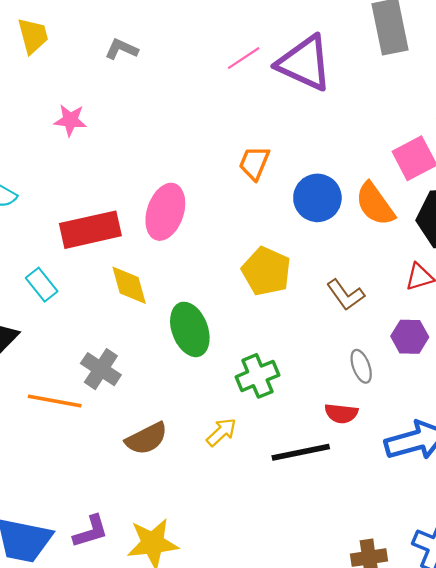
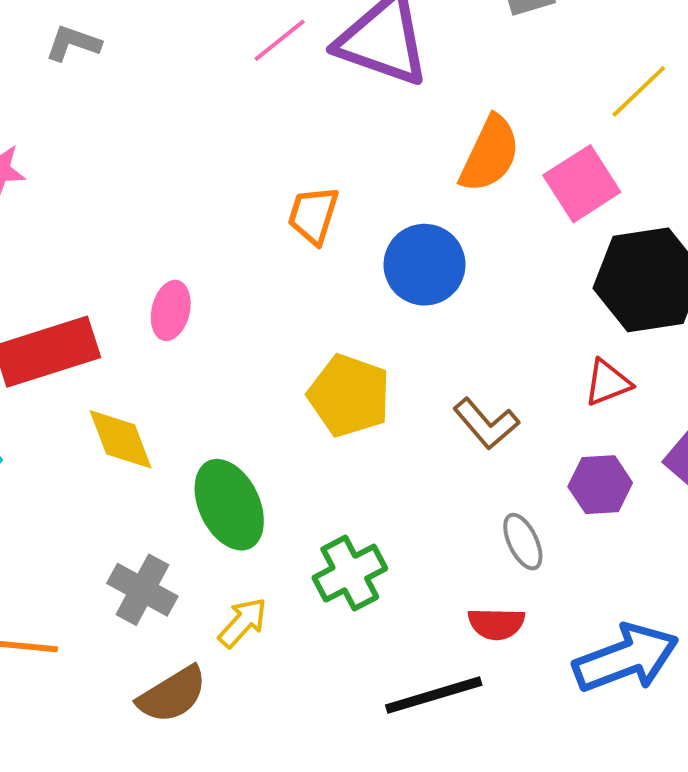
orange semicircle: (375, 204) -> (490, 154), moved, turned -114
pink ellipse: (165, 212) -> (171, 310), size x0.6
gray cross: (101, 369) -> (142, 590), moved
yellow arrow: (221, 432) -> (243, 623), moved

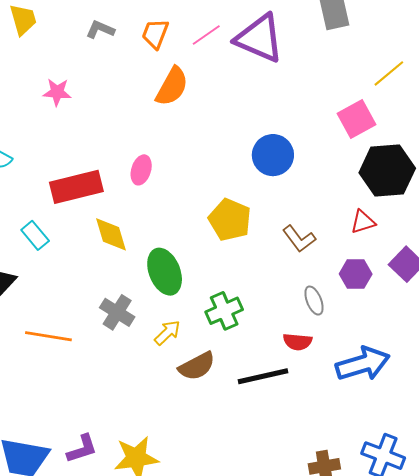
orange semicircle: (490, 154) -> (172, 86), moved
orange trapezoid: (313, 215) -> (155, 34), moved
brown semicircle: (172, 695) -> (197, 366), moved

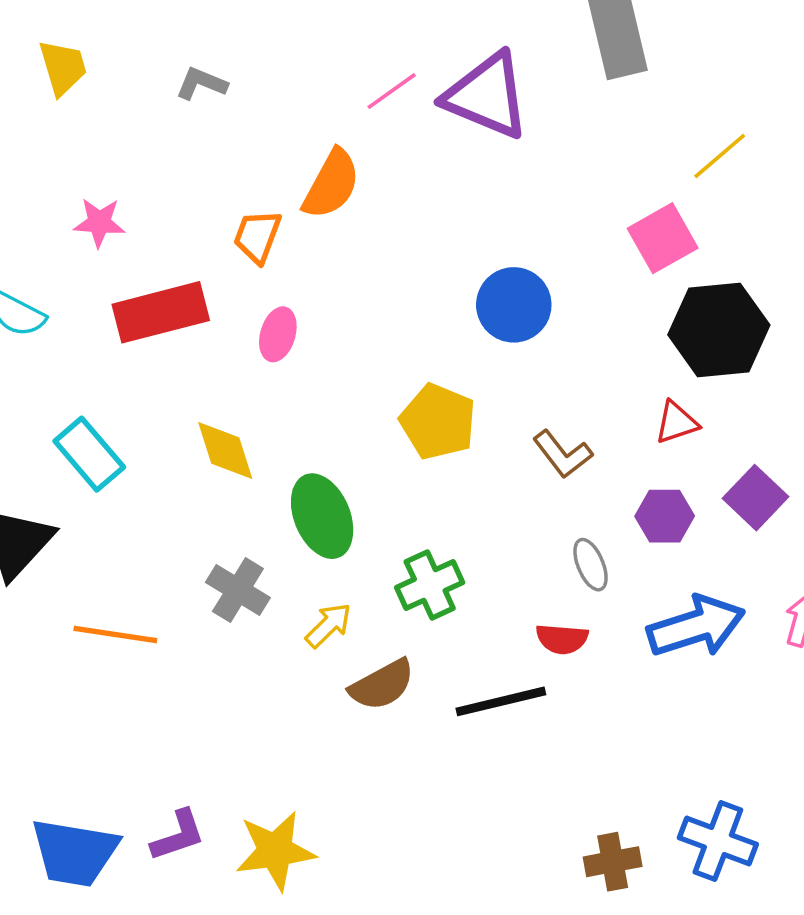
orange trapezoid: (155, 34) -> (257, 236), moved
pink star: (57, 92) -> (99, 222), moved
red rectangle: (76, 187) -> (161, 312), moved
cyan rectangle: (35, 235) -> (89, 454), size x1.4
blue arrow: (363, 364) -> (696, 626), moved

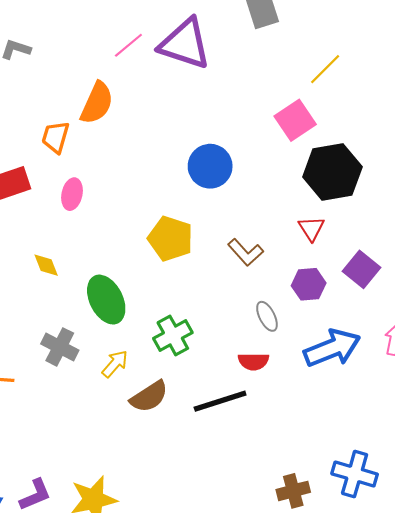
red triangle: (676, 423) -> (311, 229), turned -40
yellow diamond: (225, 450) -> (46, 265), size x0.7

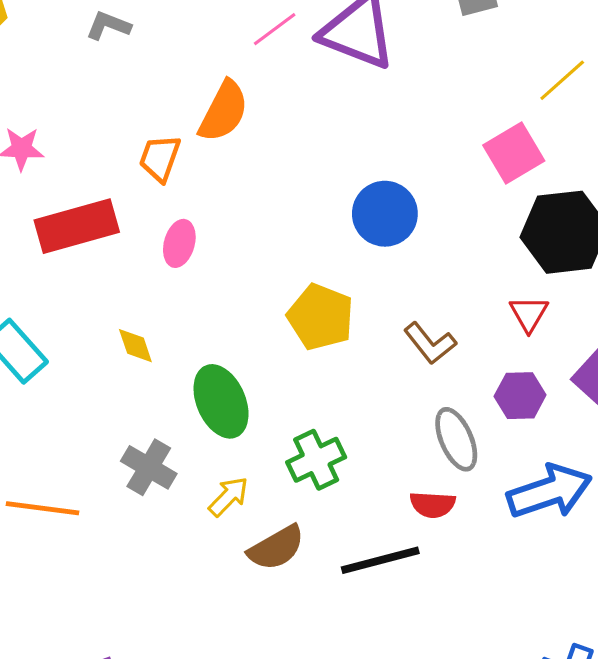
gray ellipse: (267, 316) -> (456, 439), size x1.4

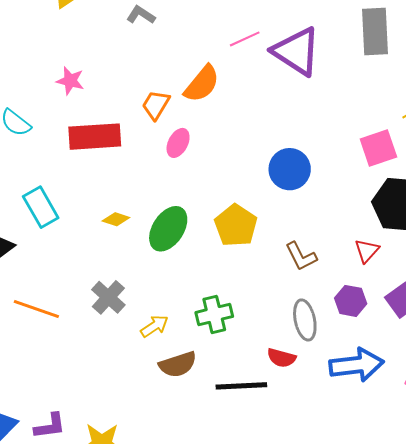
pink ellipse: (179, 243) -> (178, 143), moved
yellow diamond: (135, 346) -> (116, 219), turned -64
green ellipse: (221, 401) -> (168, 229), moved, turned 45

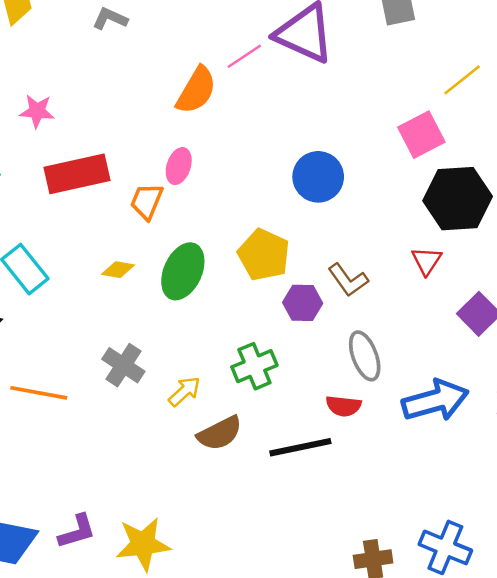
pink line: (245, 39) -> (244, 56), moved
orange trapezoid: (156, 105) -> (147, 201), moved
purple hexagon: (351, 301) -> (303, 303), moved

